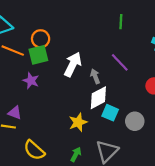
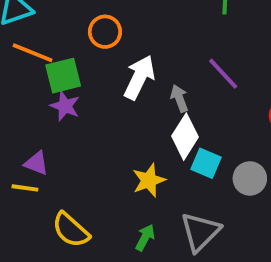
orange circle: (41, 39) -> (105, 32), moved
green square: (38, 55) -> (63, 76), moved
white diamond: (98, 98) -> (185, 137), turned -30

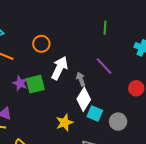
green square: (63, 76) -> (35, 84), moved

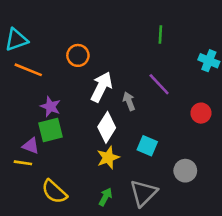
green square: (35, 84) -> (50, 130), moved
white diamond: (84, 99) -> (107, 127), moved
gray circle: (118, 122) -> (185, 171), moved

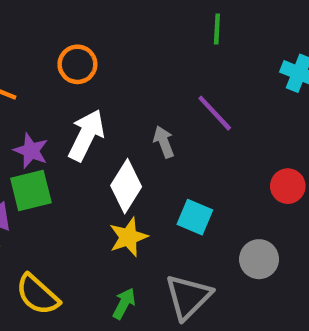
white arrow: (101, 87) -> (86, 135), moved
red circle: (201, 113) -> (288, 186), moved

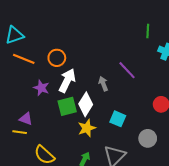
green line: (217, 29) -> (148, 31), moved
orange circle: (77, 64) -> (57, 58), moved
green square: (31, 191) -> (67, 106), moved

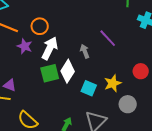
purple star: (41, 88) -> (25, 46), moved
cyan square: (118, 119) -> (89, 88), moved
yellow star: (87, 128) -> (113, 83), moved

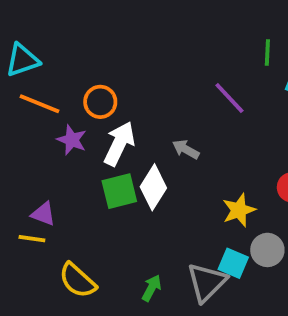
purple line: (108, 38) -> (229, 98), moved
gray arrow: (85, 51) -> (186, 149), turned -40
cyan square: (89, 88) -> (233, 263), moved

